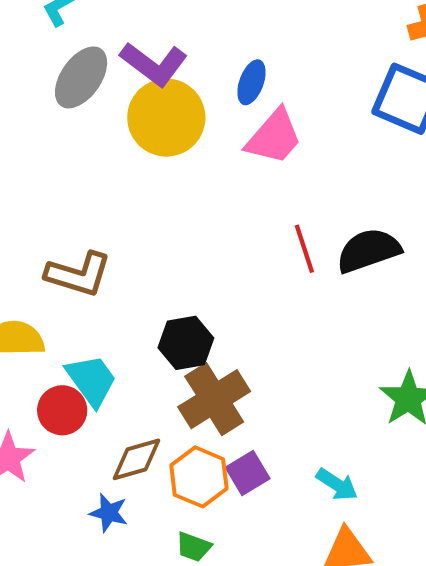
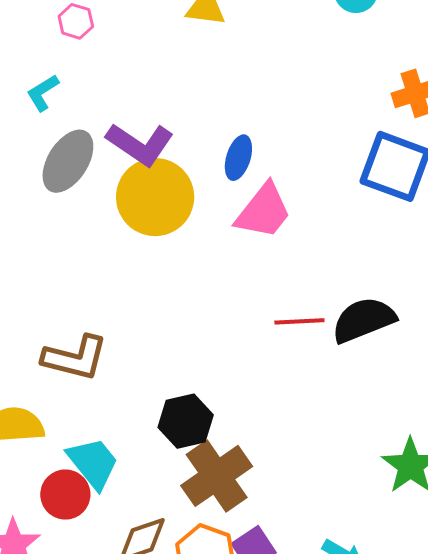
red line: (304, 249) -> (299, 321), turned -72

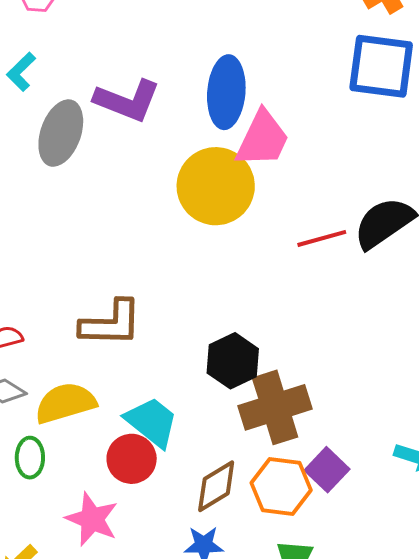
blue ellipse: (238, 158) -> (226, 92), size x1.6
yellow circle: (155, 197) -> (216, 186), moved
brown cross: (217, 476) -> (275, 407), turned 30

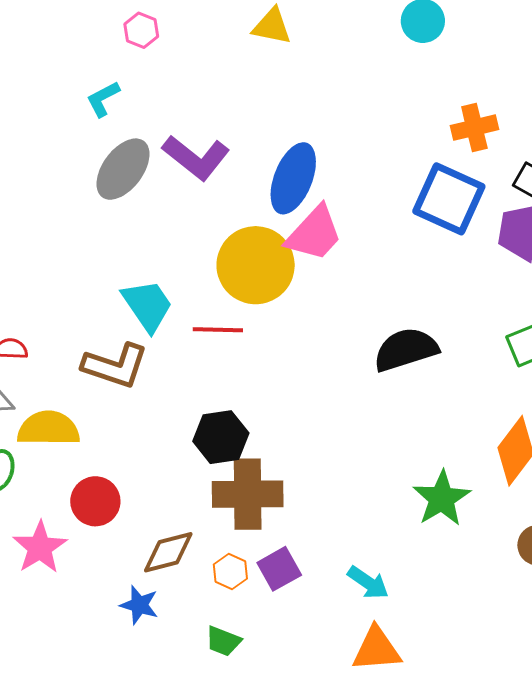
red line: (322, 238) -> (218, 330), moved
cyan trapezoid: (152, 422) -> (147, 305), moved
orange hexagon: (281, 487) -> (230, 572), size x0.6

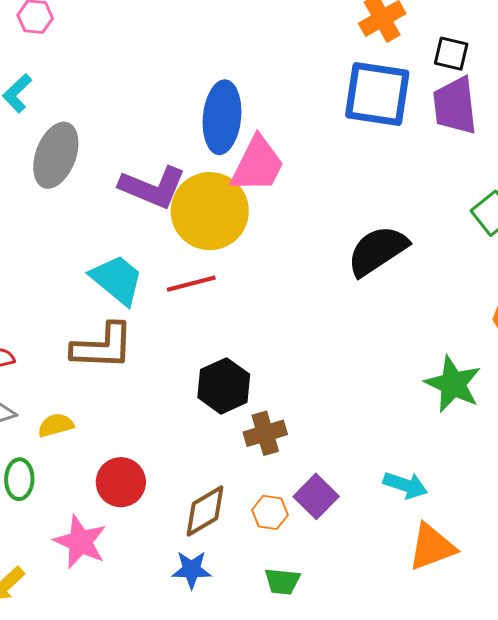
purple L-shape: (196, 158) -> (153, 187), moved
yellow semicircle: (48, 429) -> (56, 425), size x0.6
brown cross: (248, 494) -> (265, 433), size x0.6

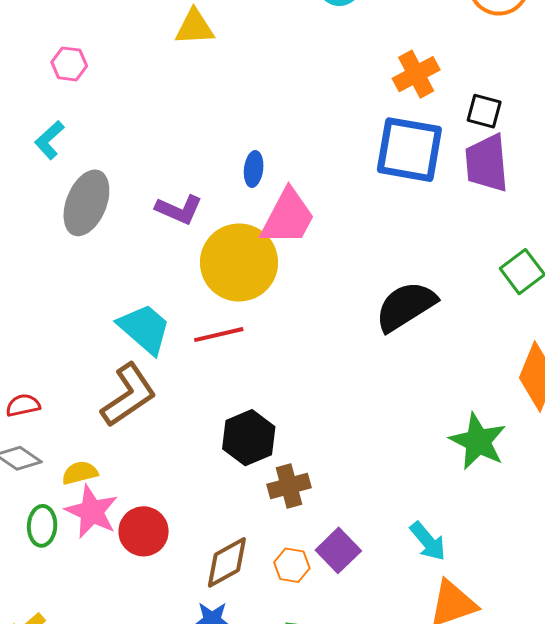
blue ellipse: (222, 117) -> (254, 169), size x0.5
purple L-shape: (153, 187) -> (179, 210), moved, size x0.7
brown L-shape: (103, 346) -> (129, 395), turned -38
cyan arrow: (405, 485) -> (428, 541), turned 30
pink star: (80, 542) -> (92, 512), moved

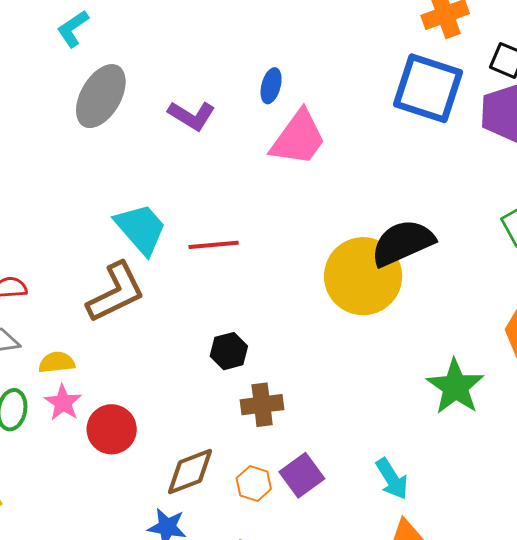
yellow circle: (239, 263) -> (363, 276), moved
black hexagon: (249, 438) -> (229, 351), size x0.7
pink star: (92, 512) -> (63, 403), size x0.7

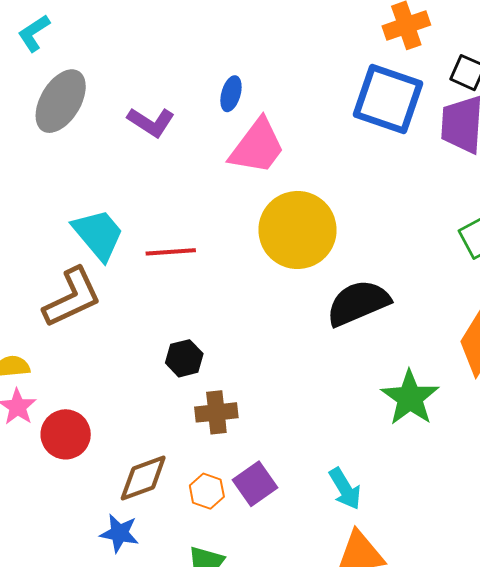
black semicircle: (403, 243) -> (358, 303), moved
yellow circle: (363, 276) -> (298, 230), moved

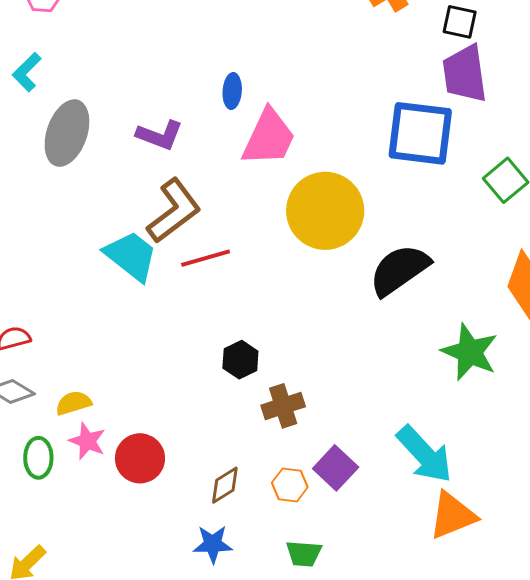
blue square: (388, 99) -> (420, 133), moved
brown L-shape: (72, 298) -> (174, 211), moved
brown diamond: (143, 478) -> (225, 485), size x0.7
cyan arrow: (345, 489) -> (425, 454), size x1.5

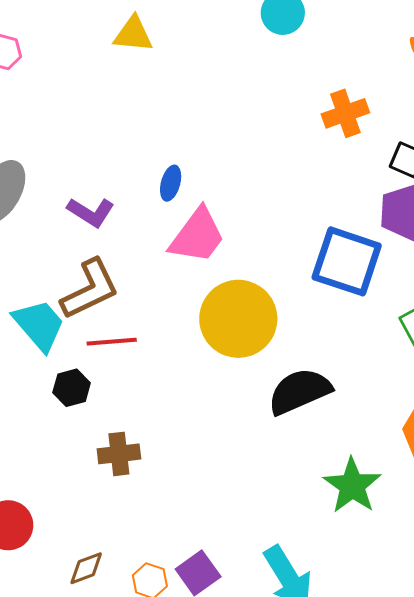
black hexagon: (240, 360) -> (72, 388), moved
brown cross: (283, 406) -> (119, 454), moved

